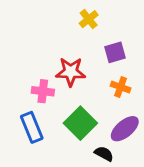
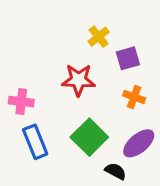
yellow cross: (89, 19) -> (99, 37), moved
pink cross: (43, 91) -> (21, 102), moved

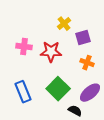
pink cross: (21, 102) -> (24, 47), moved

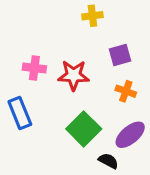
yellow cross: (64, 24) -> (92, 16), moved, turned 32
blue rectangle: (23, 92) -> (20, 113), moved

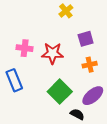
yellow cross: (92, 16) -> (66, 11), turned -32
orange cross: (126, 91) -> (90, 65), turned -32

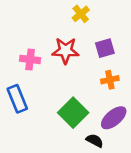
red star: (52, 53) -> (66, 51), moved

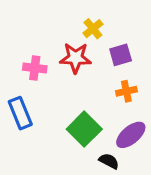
yellow cross: (81, 14) -> (93, 29), moved

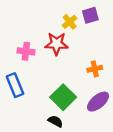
purple square: (121, 55) -> (90, 15), moved
black semicircle: (109, 161) -> (55, 121), moved

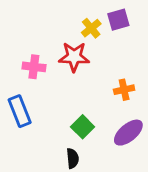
green square: (63, 97) -> (83, 127), size x0.7
black semicircle: (55, 121) -> (73, 158), turned 56

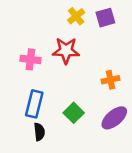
yellow cross: (91, 28) -> (76, 16), moved
blue rectangle: (20, 111) -> (34, 104), moved, turned 36
black semicircle: (73, 158) -> (39, 132), moved

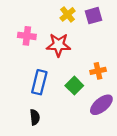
pink cross: (30, 59) -> (27, 36), moved
blue rectangle: (34, 104) -> (39, 82), moved
green square: (74, 113) -> (74, 86), moved

